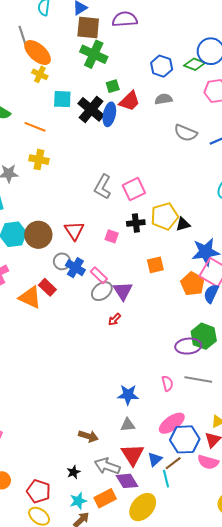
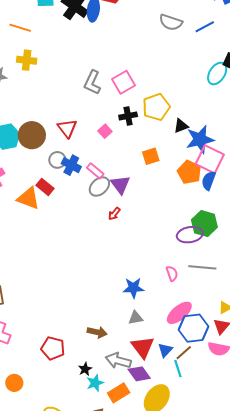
black triangle: (183, 224) -> (181, 126), moved
pink square: (112, 236) -> (105, 131), turned 32
red pentagon: (39, 491) -> (53, 348), moved
cyan star: (78, 501) -> (95, 383), moved

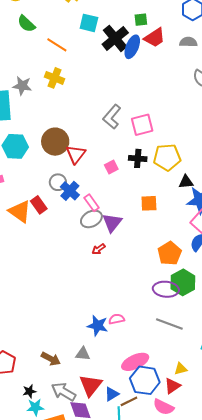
brown circle: (32, 135) -> (55, 142), moved
orange pentagon: (189, 172) -> (170, 253), moved
pink semicircle: (172, 273) -> (117, 319), moved, turned -98
gray triangle: (136, 318) -> (83, 354), moved

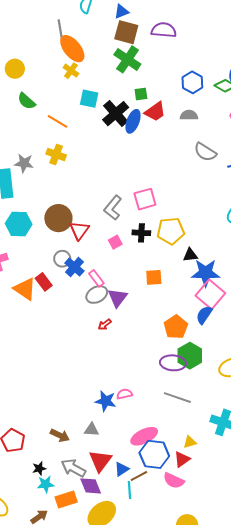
gray L-shape: (112, 117) -> (113, 208), moved

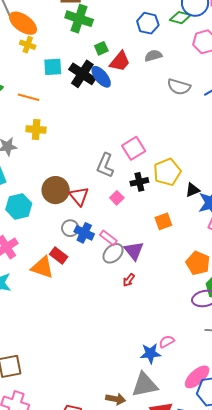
blue ellipse: (133, 121) -> (101, 77), turned -45
gray triangle: (92, 430) -> (145, 385), size x1.8

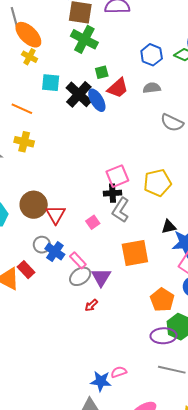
gray L-shape: (105, 165) -> (121, 210), moved
yellow pentagon: (167, 172) -> (157, 183), moved
black cross: (139, 182) -> (112, 193), moved
orange square: (163, 221) -> (135, 253), size x1.6

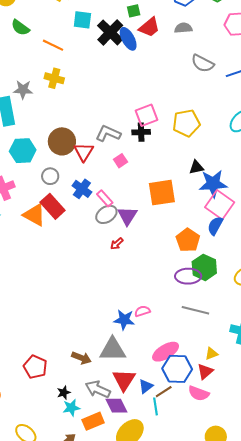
gray L-shape: (121, 210) -> (108, 133), moved, turned 80
gray circle: (42, 245) -> (50, 176), moved
red rectangle: (26, 270) -> (53, 206), size x1.4

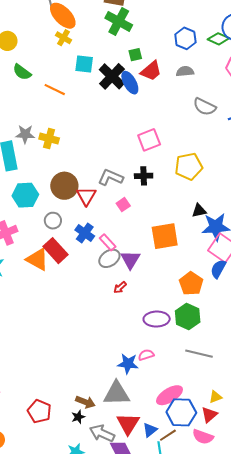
yellow cross: (54, 78) -> (49, 139), moved
pink square: (147, 115) -> (149, 140), moved
green hexagon: (204, 267) -> (188, 316), moved
purple ellipse: (188, 276) -> (157, 319), moved
black star: (64, 393) -> (78, 417), moved

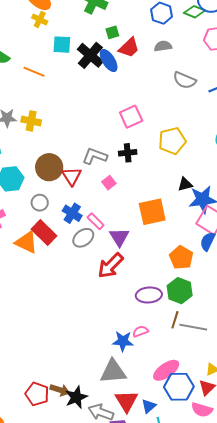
gray ellipse: (109, 258) -> (83, 238), moved
red arrow: (120, 288) -> (111, 266), size x2.0
brown arrow: (85, 402) -> (60, 390), moved
black star: (78, 417) -> (76, 397), size x1.6
brown line: (168, 435) -> (175, 320), moved, turned -36

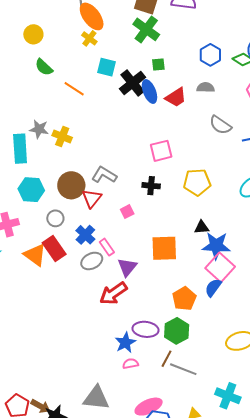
red trapezoid: (129, 48) -> (176, 97), moved
gray L-shape: (95, 156) -> (104, 175), moved
blue star: (123, 341) -> (125, 343), moved, turned 30

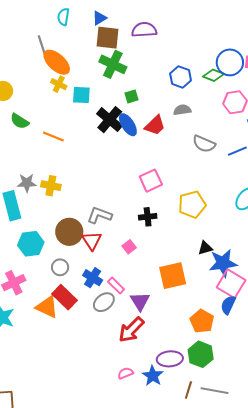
cyan square: (107, 67) -> (81, 95), moved
brown line: (167, 359) -> (188, 390), moved
pink semicircle: (130, 364) -> (125, 373), moved

